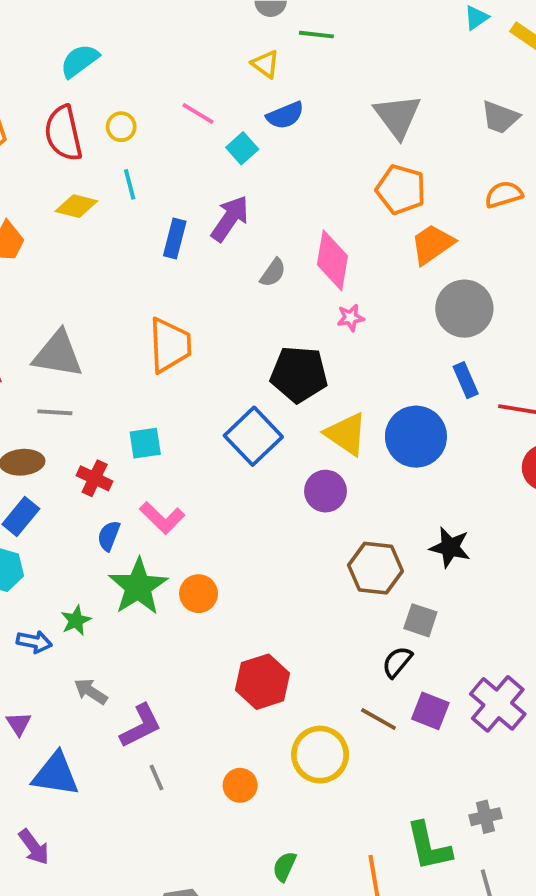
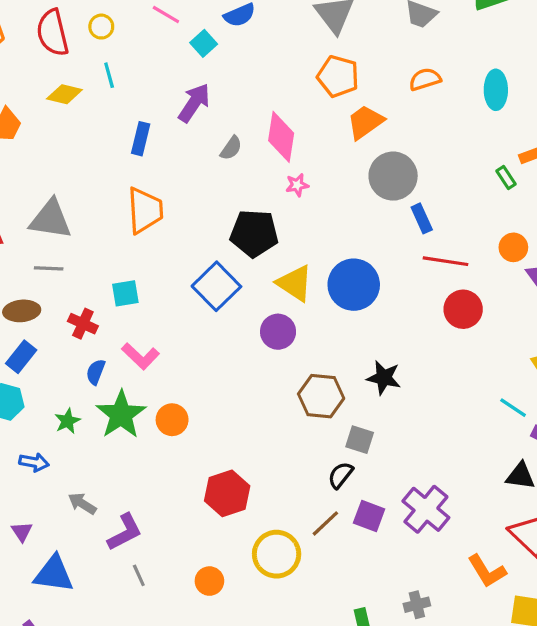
blue rectangle: (175, 238) -> (141, 139), moved
blue rectangle: (466, 380) -> (422, 218), moved
green star: (76, 620) -> (67, 421), moved
brown line: (378, 719) -> (325, 523), turned -72

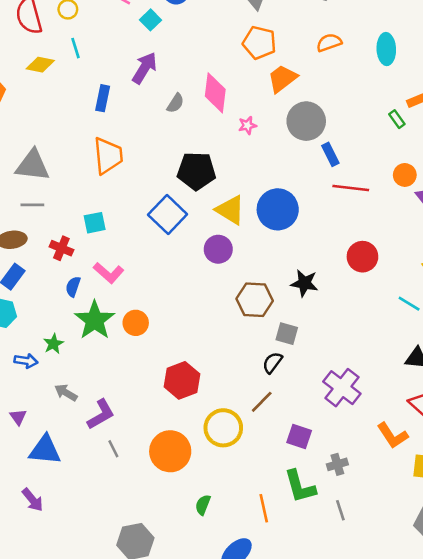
pink star: (297, 185) -> (247, 125), moved
red circle: (463, 309) -> (362, 257), moved
green star: (67, 421) -> (53, 344), moved
purple square: (369, 516) -> (299, 436), moved
orange circle: (209, 581) -> (170, 451), size x1.8

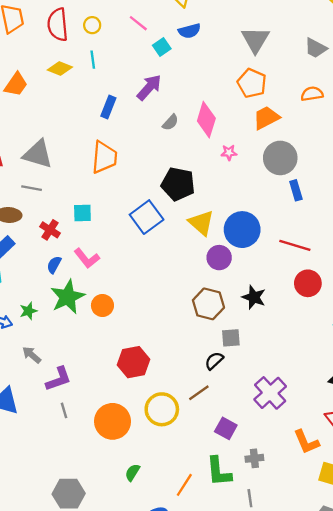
red line: (351, 188) -> (295, 245), moved
purple circle: (218, 249) -> (219, 258), moved
gray square: (287, 334) -> (231, 338), turned -30
orange line: (264, 508) -> (184, 485), turned 35

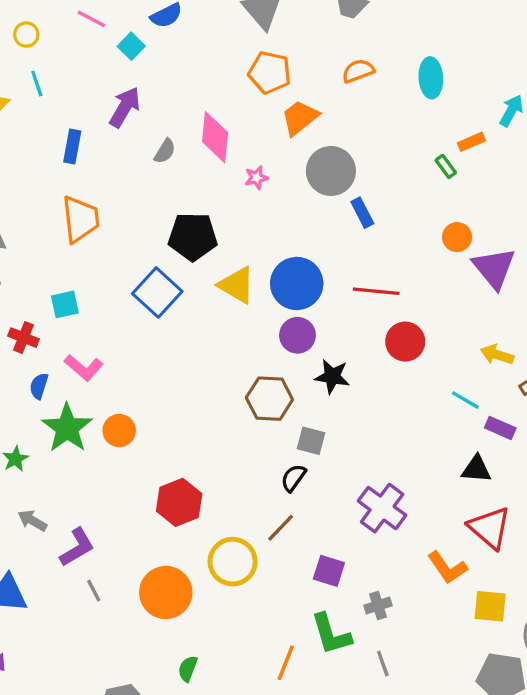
purple circle: (219, 258) -> (297, 335), moved
gray square: (231, 338) -> (311, 441), turned 30
green semicircle: (132, 472) -> (188, 669), moved

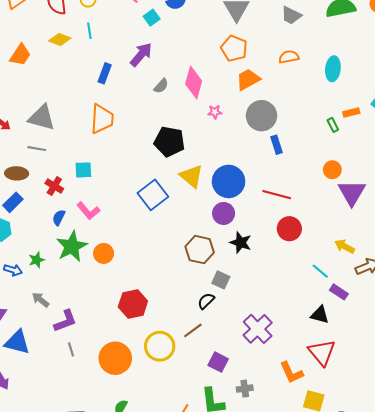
blue square: (157, 292) -> (153, 195), moved

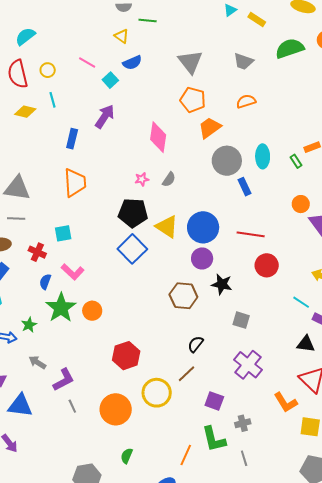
cyan ellipse: (333, 69) -> (263, 156), moved
gray semicircle: (161, 86) -> (169, 179), moved
pink star: (215, 112) -> (142, 179), moved
black pentagon: (169, 142) -> (133, 213), moved
gray square: (221, 280) -> (241, 320), moved

